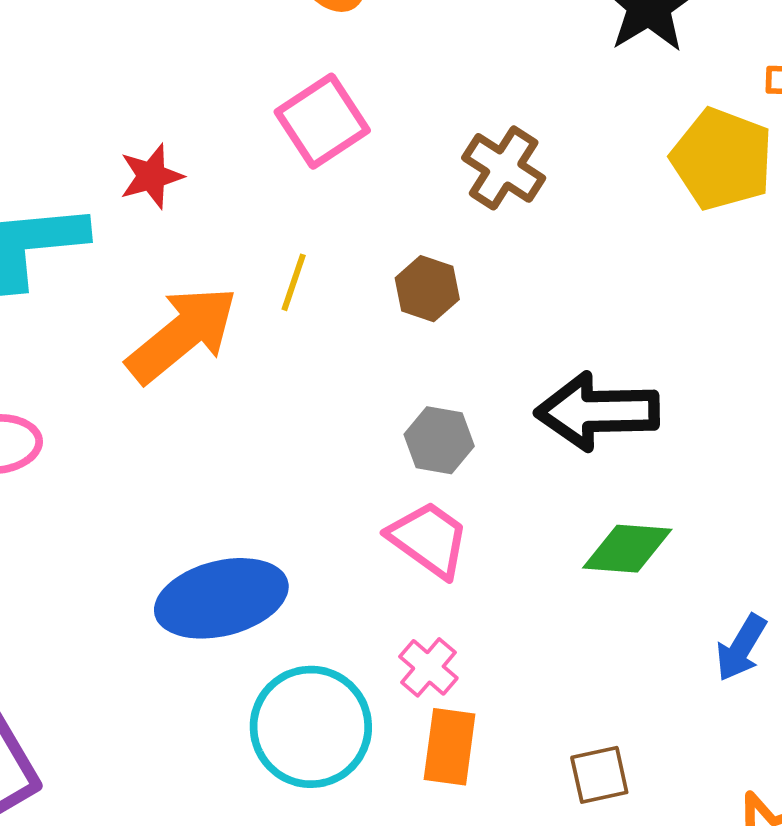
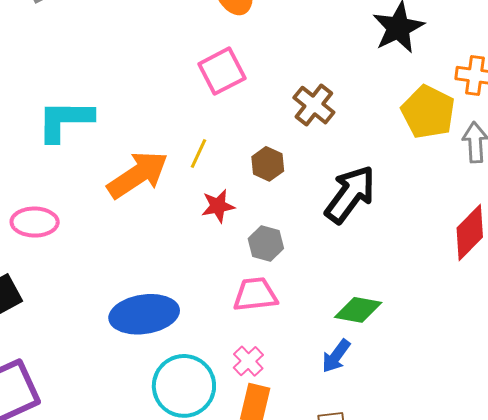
red star: (151, 176) -> (218, 206), moved
black arrow: (597, 411) -> (350, 194), moved, turned 122
pink trapezoid: (429, 539) -> (255, 294), turned -48
blue arrow: (741, 648) -> (336, 356), moved

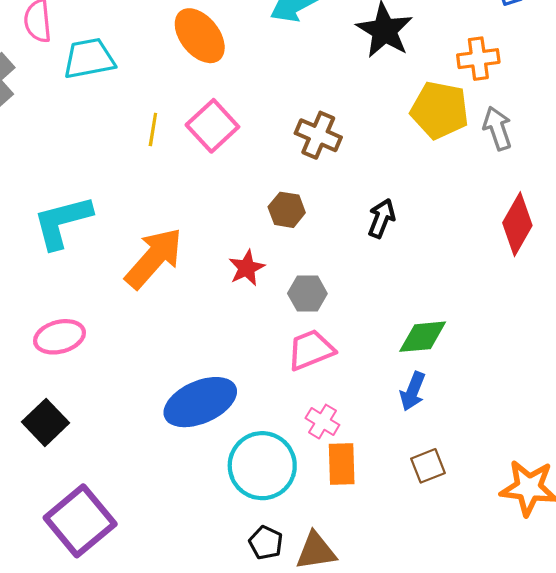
yellow line: (198, 154) -> (153, 130), moved
black arrow: (350, 194) -> (381, 218), size x0.6

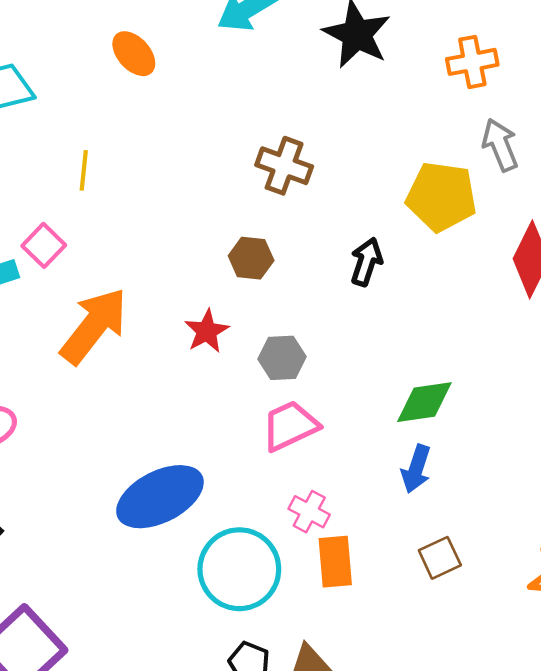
orange ellipse: (200, 36) -> (134, 54), size x0.7
yellow pentagon: (440, 110) -> (441, 197), moved
pink square: (212, 126) -> (44, 245), moved, size x0.7

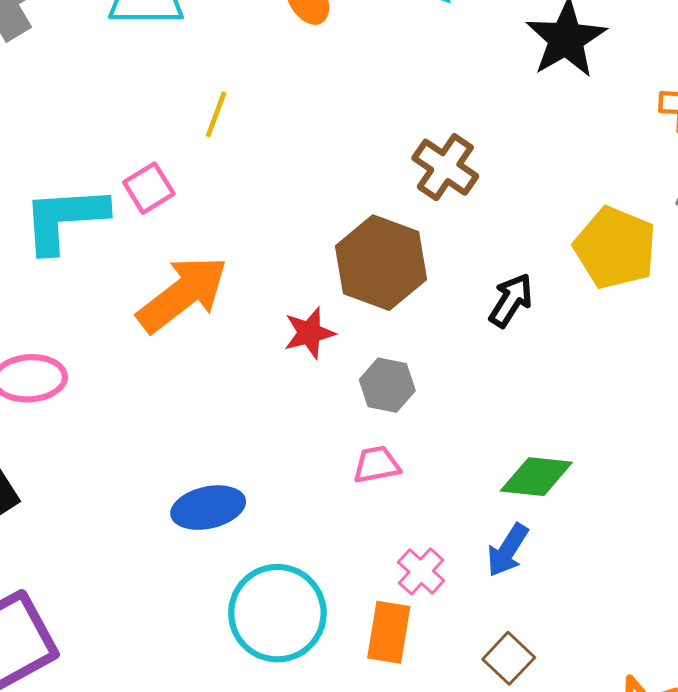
brown hexagon: (251, 258) -> (381, 263), size x1.8
pink trapezoid: (290, 426) -> (377, 465), size x0.7
blue ellipse: (160, 497) -> (208, 508), size x0.7
pink cross: (309, 512) -> (421, 571), moved
brown square: (440, 558) -> (509, 658), turned -36

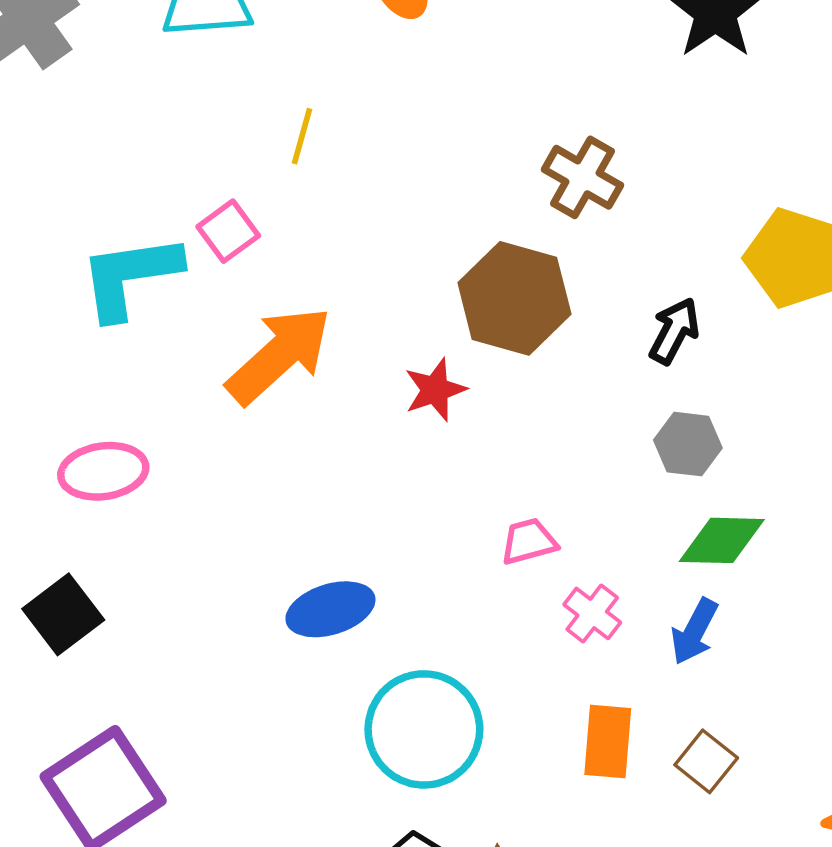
gray hexagon: (387, 385) -> (688, 444), moved
pink cross: (421, 571) -> (592, 613), moved
orange rectangle: (389, 632) -> (608, 741), moved

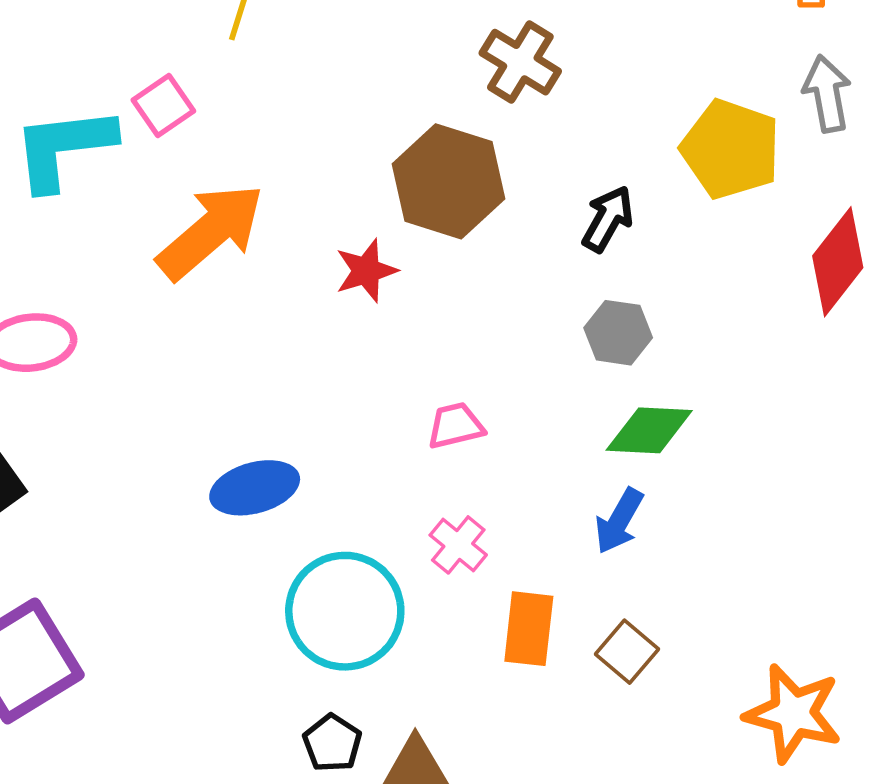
pink cross: (592, 613) -> (458, 545), moved

